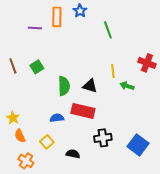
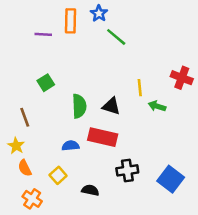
green line: (108, 30) -> (116, 37), moved, turned -30
brown line: (13, 66) -> (25, 117), moved

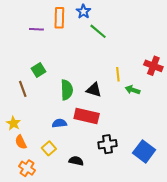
brown line: (25, 117) -> (23, 89), moved

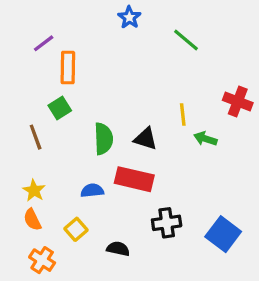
orange rectangle: (59, 18) -> (68, 68), moved
purple line: (36, 29) -> (44, 43), moved, turned -40
green line: (98, 31) -> (186, 40), moved
yellow star: (13, 123) -> (34, 190), moved

